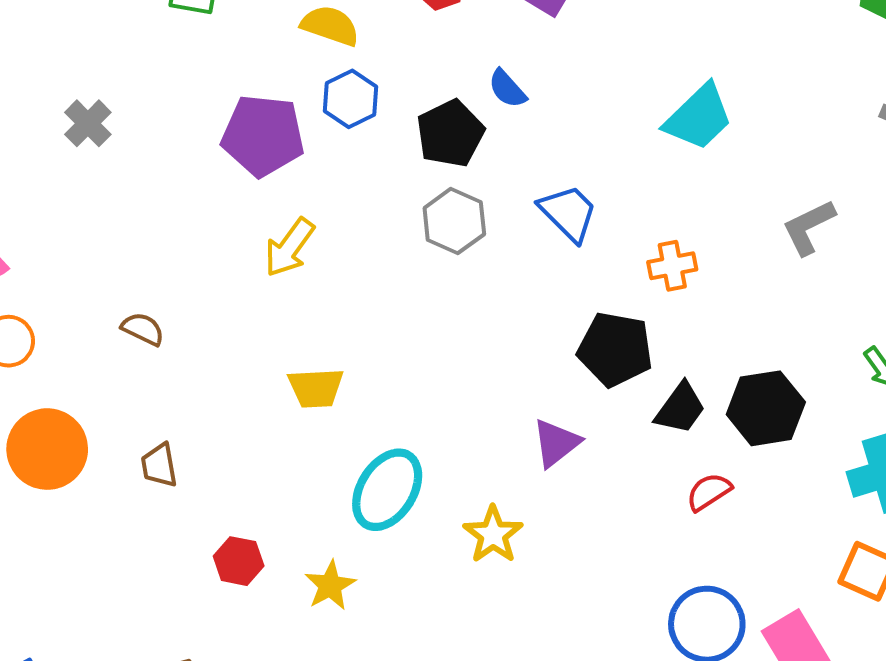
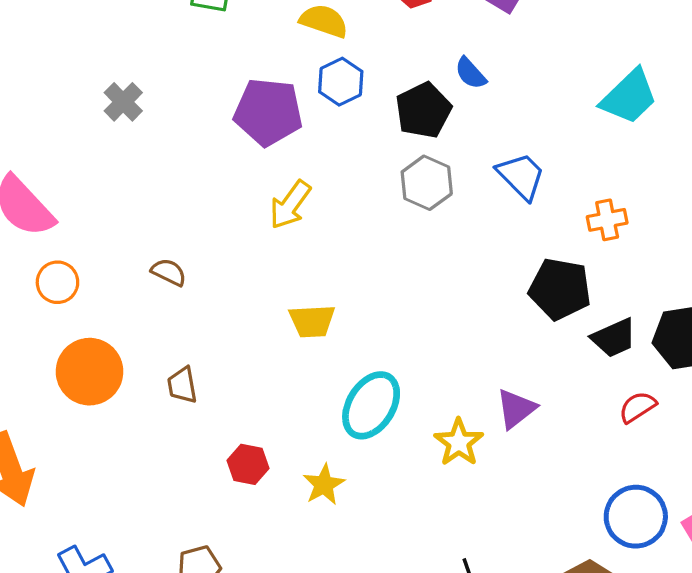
black trapezoid: (680, 408) -> (614, 338), turned 30
purple triangle: (556, 443) -> (516, 409), moved

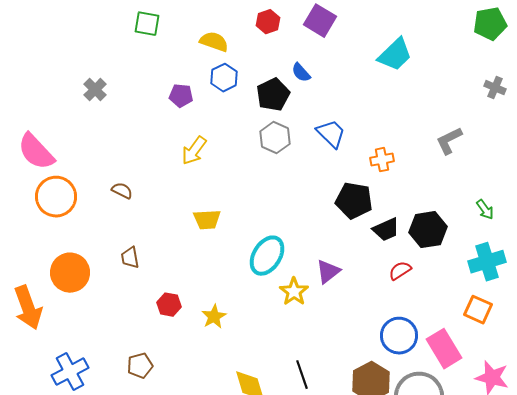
cyan trapezoid: (629, 97) -> (395, 55), moved
purple pentagon: (268, 112) -> (181, 96), size x0.6
orange circle: (57, 282) -> (56, 197), size x1.6
orange circle: (90, 372) -> (70, 273), moved
cyan ellipse: (371, 405) -> (267, 256), moved

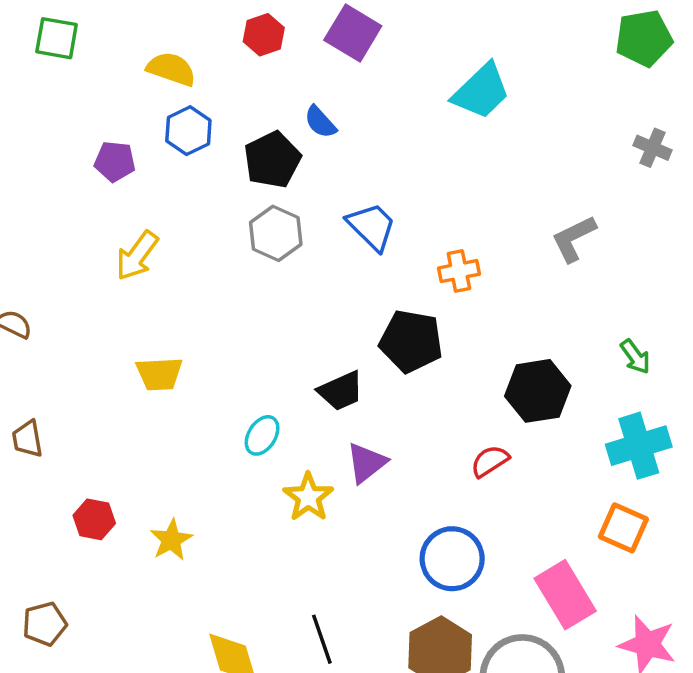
black trapezoid: (386, 230) -> (341, 391), moved
cyan ellipse: (267, 256) -> (262, 435), size x0.6
blue circle: (399, 336) -> (452, 559), moved

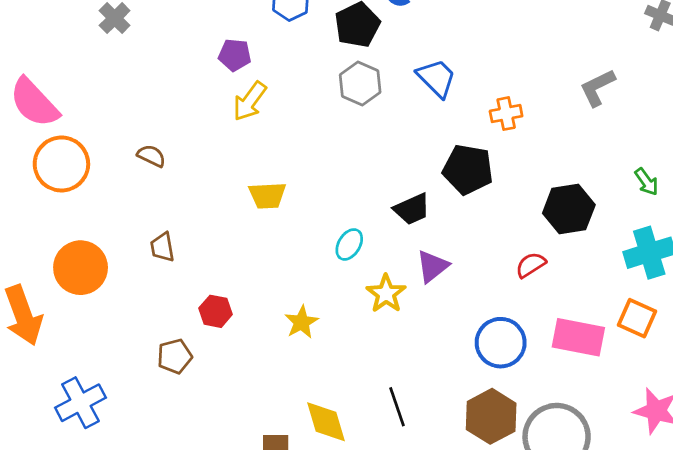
purple pentagon: (115, 161) -> (235, 55), moved
yellow star: (171, 540) -> (301, 322), moved
pink rectangle: (565, 595) -> (578, 337), moved, turned -48
brown pentagon: (45, 624) -> (175, 356), moved

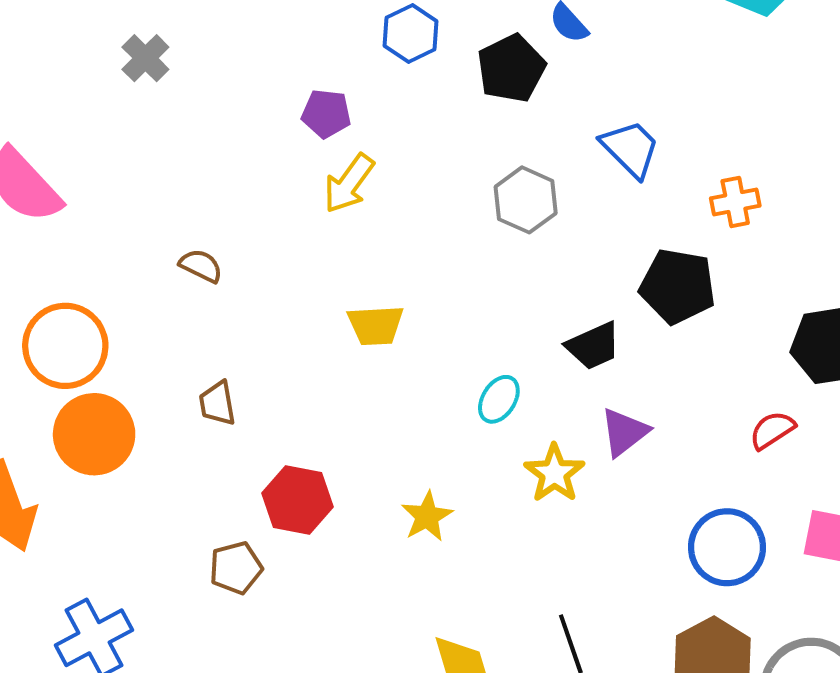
gray hexagon: (360, 84) -> (526, 200), moved
orange circle: (61, 164) -> (65, 346), moved
red hexagon: (216, 311) -> (298, 500), size x1.4

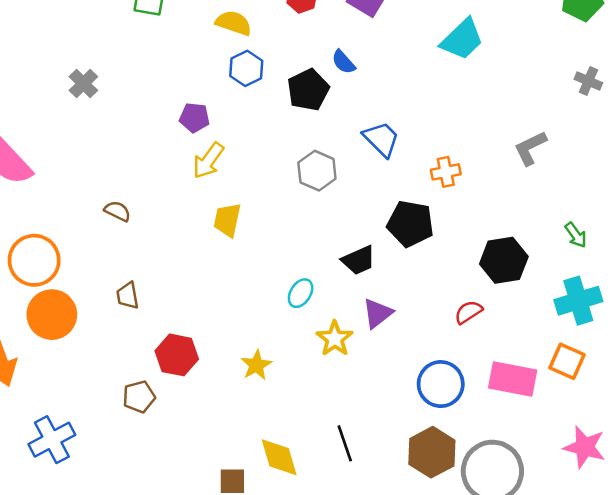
yellow trapezoid: (376, 325) -> (227, 220), moved, turned 105

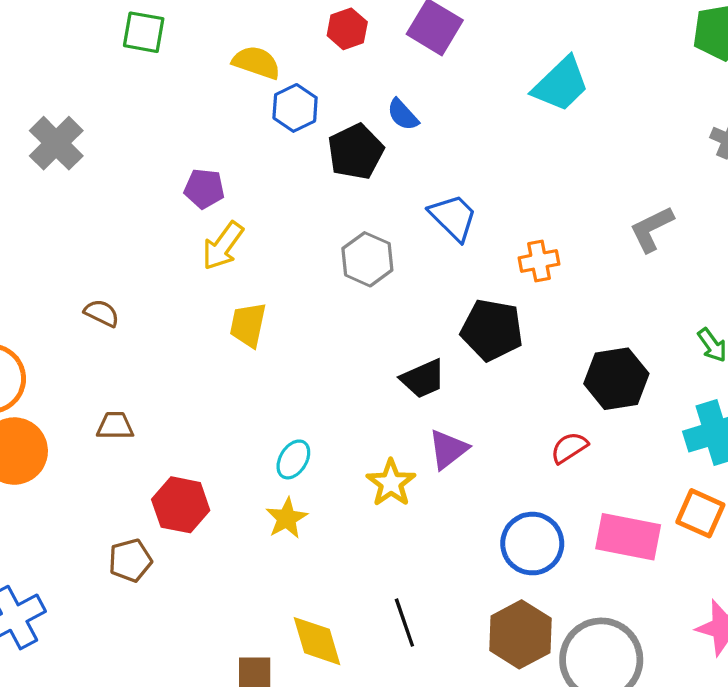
blue hexagon: (246, 68) -> (295, 108), moved
gray cross: (83, 84) -> (56, 143), size x1.4
cyan ellipse: (301, 293) -> (293, 459), moved
brown trapezoid: (128, 296) -> (115, 426), turned 100

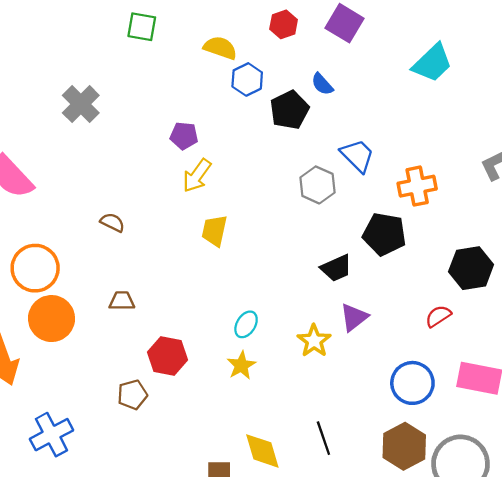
gray hexagon: (367, 259) -> (318, 185), moved
orange cross: (539, 261) -> (417, 186), size x1.4

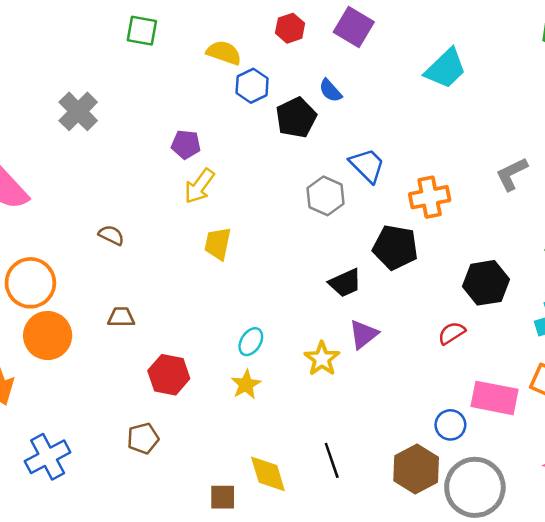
blue circle: (412, 383) -> (450, 425), moved, size x0.7
brown pentagon: (132, 395) -> (143, 438), moved

